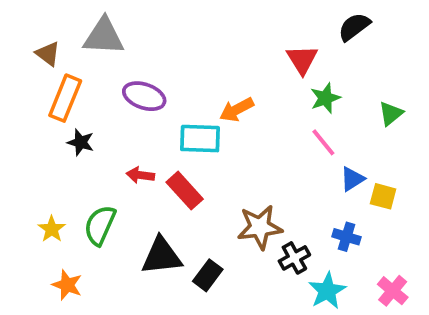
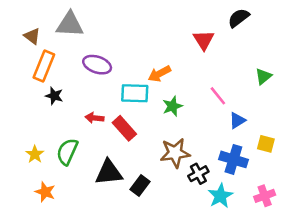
green star: (325, 98) -> (172, 106), moved
yellow square: (383, 196) -> (266, 144), moved
blue cross: (346, 237) -> (233, 159), size x1.5
pink cross: (393, 291) -> (265, 196), turned 30

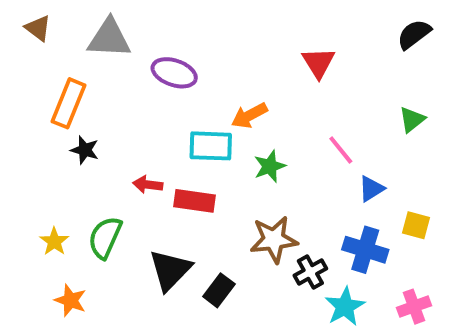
black semicircle: (239, 18) -> (414, 34), moved
brown triangle: (32, 36) -> (38, 28), moved
purple ellipse: (97, 65) -> (174, 73), moved
red rectangle: (124, 128) -> (194, 201), turned -40
black triangle: (109, 172) -> (170, 270), turned -40

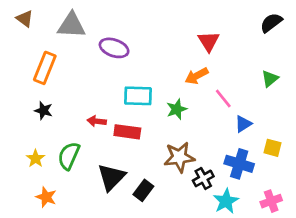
orange arrow: (249, 115) -> (197, 76), moved
black star: (85, 150) -> (43, 111), moved

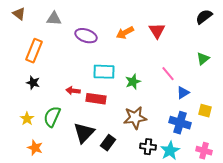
gray triangle: (71, 25) -> (54, 19), size x0.7
orange arrow: (197, 76) -> (125, 33), moved
black cross: (203, 178) -> (148, 147), moved, turned 35
pink cross: (271, 201) -> (204, 151), turned 35

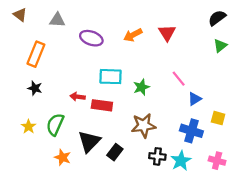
green triangle: (203, 59) -> (220, 46), moved
orange star: (35, 148) -> (63, 157), moved

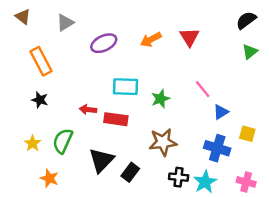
gray triangle: (57, 20) -> (65, 23), turned -35
purple ellipse: (91, 38) -> (104, 43), turned -45
orange rectangle: (36, 54) -> (41, 61), turned -50
orange star: (63, 157) -> (49, 178), moved

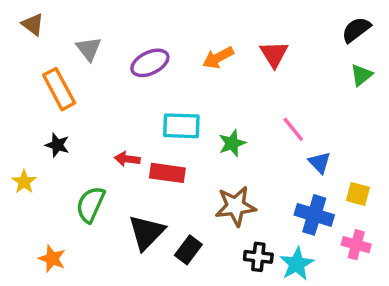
gray triangle: (65, 23) -> (89, 49), moved, turned -36
blue triangle: (221, 112) -> (319, 162), turned -42
yellow star: (33, 143) -> (24, 182), moved
orange star: (49, 178) -> (52, 259), moved
pink cross: (246, 182) -> (356, 245), moved

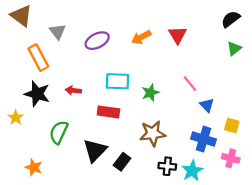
brown triangle: (33, 24) -> (21, 16), size x1.5
black star: (57, 145) -> (37, 94), size x1.6
red arrow: (127, 159) -> (73, 90), moved

